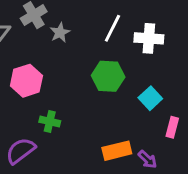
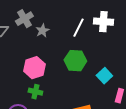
white cross: (149, 38) -> (103, 22), moved
pink hexagon: (26, 81) -> (34, 68), moved

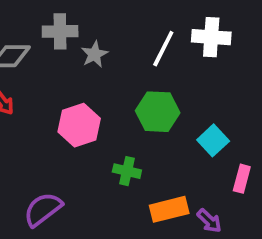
gray cross: (24, 19) -> (60, 31), turned 30
green cross: (35, 92) -> (127, 171), moved

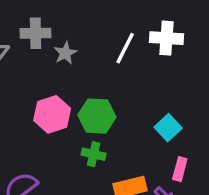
green hexagon: (158, 112) -> (97, 116), moved
pink rectangle: (242, 179) -> (180, 169), moved

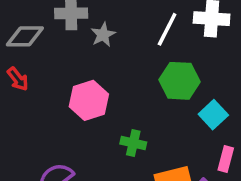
green hexagon: (97, 116) -> (180, 81), moved

